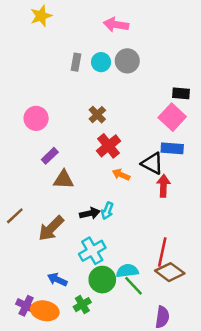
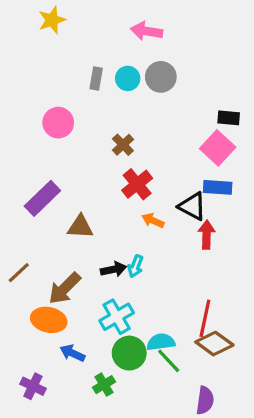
pink circle: (36, 118) -> (58, 123), moved
purple rectangle: (50, 156) -> (42, 198), moved, size x1.6
orange ellipse: (45, 311) -> (49, 320), moved

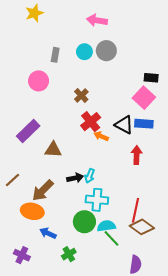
gray rectangle: (96, 78) -> (55, 55), moved
black triangle: (192, 206) -> (124, 125), moved
orange arrow: (153, 220) -> (101, 136), moved
cyan cross: (117, 317) -> (97, 200), moved, turned 35
green circle: (129, 353) -> (84, 222), moved

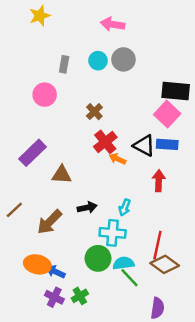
black rectangle: (151, 78) -> (176, 91), size x1.6
cyan arrow: (90, 176) -> (125, 207), moved
orange ellipse: (32, 211) -> (37, 264), moved
purple cross: (22, 255) -> (54, 297), moved

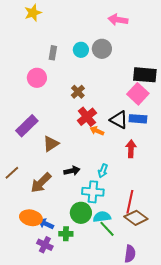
pink arrow: (113, 24) -> (118, 20), moved
brown triangle: (62, 175) -> (51, 144), turned -36
green cross: (80, 296) -> (66, 234), moved, turned 32

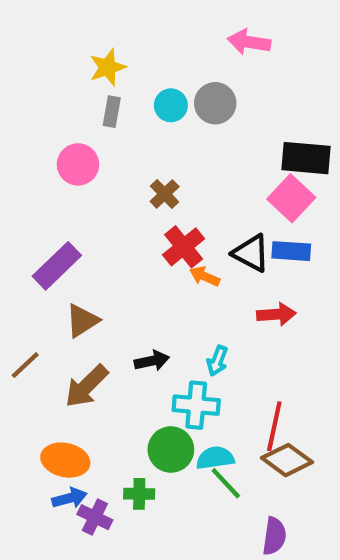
yellow star: (33, 13) -> (108, 67), moved
brown triangle: (51, 144) -> (82, 321), moved
red arrow: (131, 149) -> (276, 314), turned 84
blue arrow: (46, 224) -> (70, 498), moved, turned 140

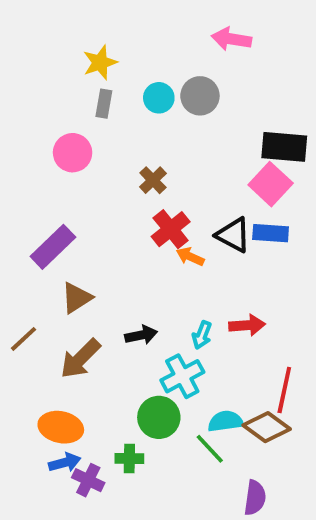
red arrow: (276, 314) -> (247, 325), moved
cyan cross: (196, 405) -> (182, 376), turned -33
red line: (274, 426) -> (284, 390), moved
cyan semicircle: (215, 458) -> (225, 421), moved

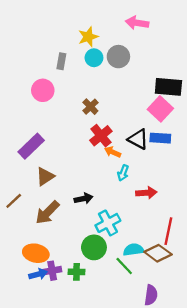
yellow star: (100, 63) -> (88, 37), moved
cyan arrow: (202, 335) -> (123, 173), moved
purple cross: (88, 480) -> (52, 271), moved, turned -36

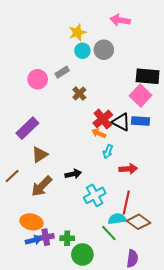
gray rectangle: (61, 61) -> (62, 72), moved, turned 48
red cross: (101, 136) -> (103, 119), moved
red line: (168, 231) -> (126, 203), moved
green circle: (94, 247) -> (82, 254), moved

